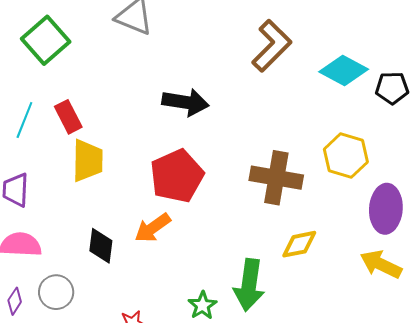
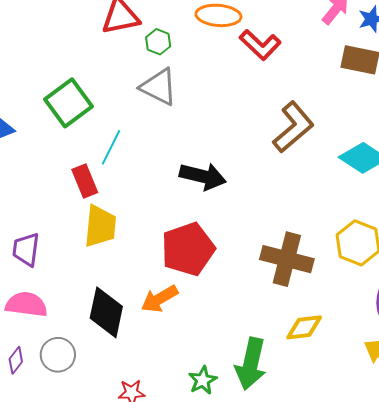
cyan line: (24, 120) -> (111, 147), moved
black diamond: (101, 246) -> (106, 312), size x1.4

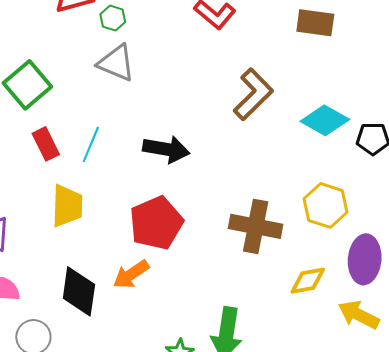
cyan line: (111, 147) -> (91, 144), moved
red rectangle: (85, 181) -> (46, 144), moved
yellow diamond: (304, 327) -> (308, 281), moved

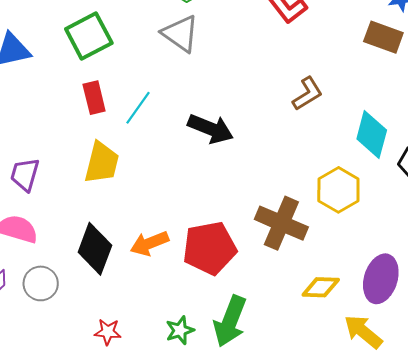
brown L-shape: (253, 94) -> (307, 94), size x0.7
cyan diamond: (325, 120) -> (372, 134), turned 63
yellow hexagon: (326, 205) -> (338, 190), moved
red pentagon: (156, 223) -> (209, 248), moved

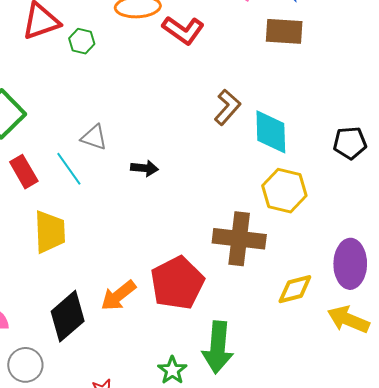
gray triangle: (180, 34) -> (94, 137), moved, size x0.7
cyan line: (138, 108) -> (69, 169), turned -54
black arrow: (211, 129) -> (144, 168), size x0.6
cyan diamond: (372, 134) -> (271, 132), moved
black diamond: (95, 249) -> (68, 316), turned 45

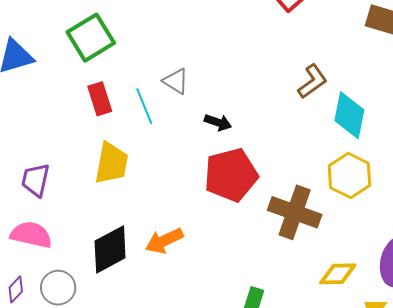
red pentagon: (177, 283) -> (231, 175), moved

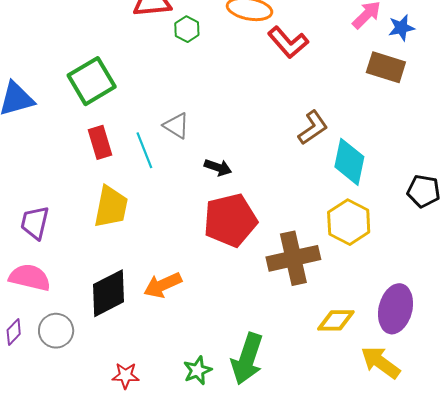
brown cross: (295, 212) -> (293, 258), turned -33

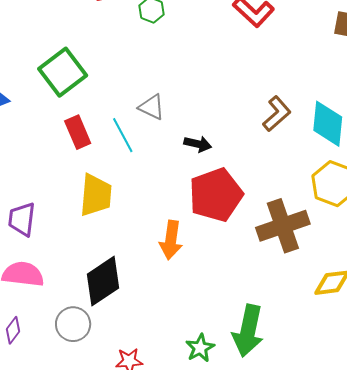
brown L-shape: (313, 128) -> (277, 114), moved
orange arrow: (163, 285) -> (171, 240), moved, turned -51
gray circle: (56, 331) -> (73, 324), moved

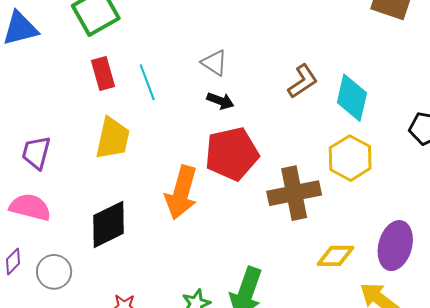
gray triangle: (152, 107) -> (214, 63), moved
orange arrow: (171, 240) -> (181, 193), size x1.4
gray circle: (73, 324) -> (54, 272), moved

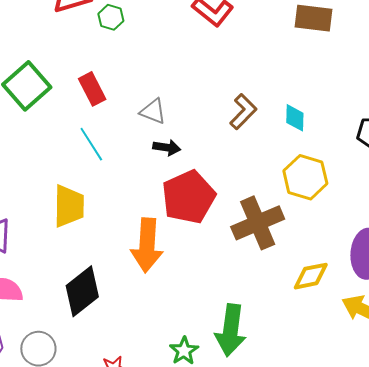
red rectangle: (103, 73) -> (92, 89), moved
cyan diamond: (352, 98) -> (295, 118), size x0.6

